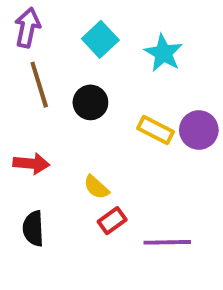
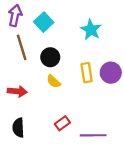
cyan square: (100, 39) -> (44, 22), moved
yellow rectangle: (155, 130) -> (87, 73), turned 54
yellow semicircle: (96, 187) -> (54, 81), moved

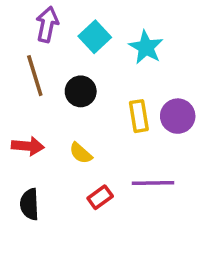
purple arrow: (15, 15) -> (47, 24), moved
cyan square: (44, 22) -> (95, 37), moved
yellow semicircle: (54, 81) -> (81, 153), moved
purple line: (93, 135) -> (153, 183), moved

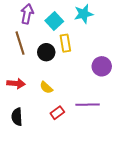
cyan star: (146, 47) -> (84, 14), moved, turned 30
yellow rectangle: (139, 116) -> (65, 43), moved

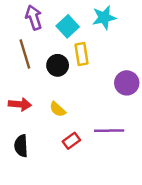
purple arrow: (27, 14) -> (34, 18), turned -30

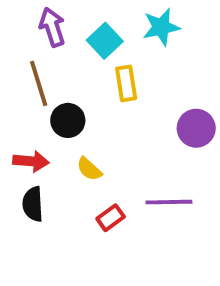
black circle: (58, 65) -> (68, 120), moved
black semicircle: (21, 146) -> (33, 204), moved

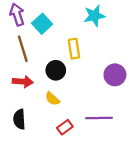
purple arrow: (52, 27) -> (17, 15), moved
cyan square: (105, 41) -> (42, 24), moved
black circle: (68, 120) -> (56, 70), moved
red arrow: (31, 161) -> (23, 82), moved

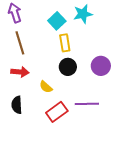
cyan square: (42, 24) -> (57, 21), moved
black circle: (56, 70) -> (68, 67), moved
red rectangle: (65, 127) -> (57, 112), size x1.5

